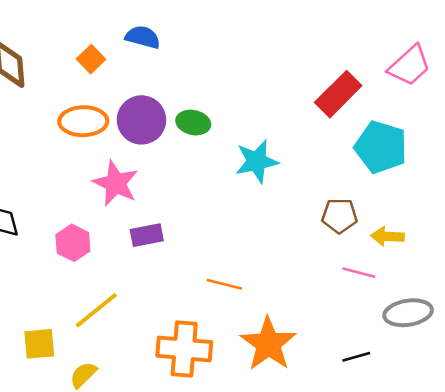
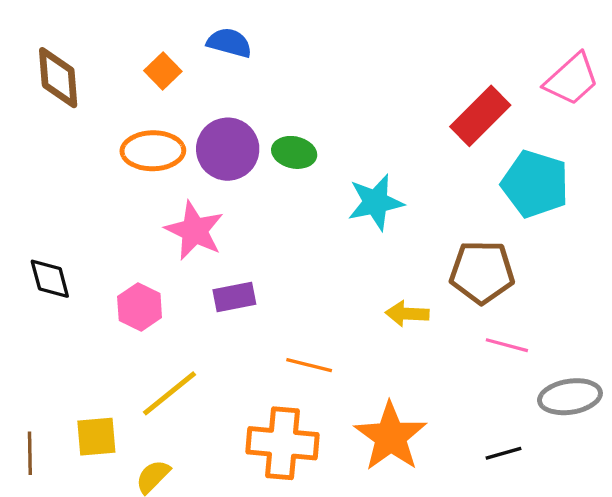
brown pentagon: (339, 216) -> (482, 272), size x1.4
yellow arrow: (387, 236) -> (407, 314), moved
orange line: (224, 284) -> (309, 365), moved

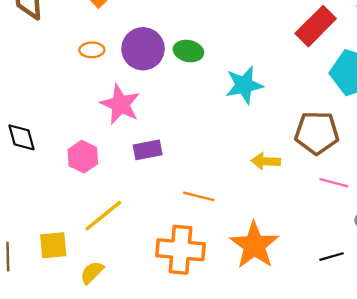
orange ellipse: (153, 151) -> (92, 50), size x0.6

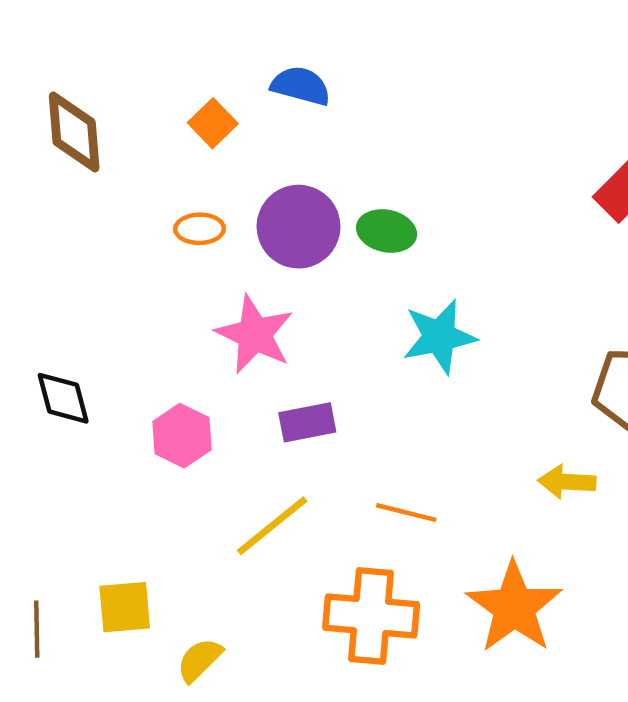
cyan star: (244, 85) -> (439, 337), moved
yellow arrow: (266, 161) -> (567, 482), moved
yellow line: (103, 216) -> (272, 526), moved

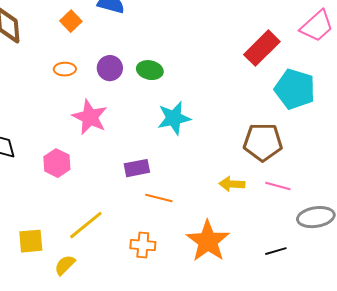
purple circle: (299, 227) -> (110, 68), size x0.7
purple rectangle: (307, 422) -> (137, 168), moved
yellow line: (272, 526) -> (86, 225), moved
orange cross: (371, 616) -> (143, 245), size x0.6

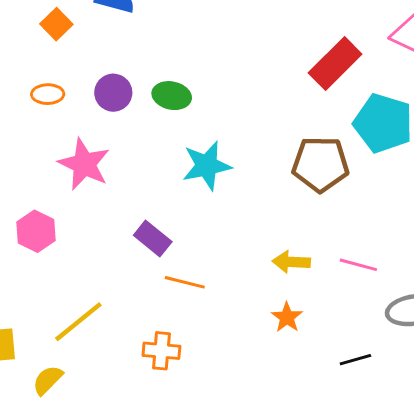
brown pentagon: (263, 142) -> (320, 164), moved
purple rectangle: (137, 168) -> (153, 239), turned 50
orange star: (208, 241) -> (287, 317), moved, size x0.5

